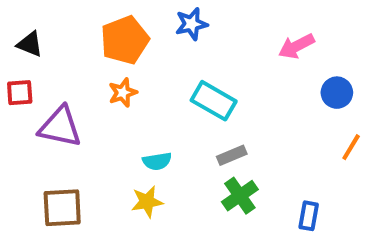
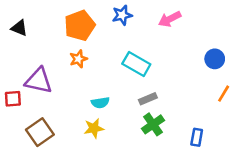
pink arrow: (296, 46) -> (170, 19), moved
red square: (20, 93) -> (13, 99), moved
brown square: (62, 208) -> (40, 132), turned -32

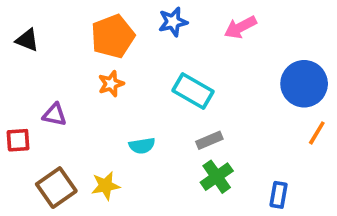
blue circle: (215, 59) -> (304, 84), size x1.6
purple triangle: (39, 81) -> (55, 115), size x0.6
yellow star: (94, 128) -> (106, 186), moved

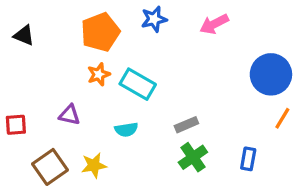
cyan rectangle: (193, 91) -> (138, 84), moved
purple triangle: (55, 115) -> (69, 115), moved
blue rectangle: (279, 195) -> (248, 159), moved

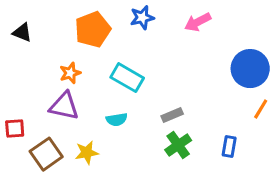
orange star: (99, 74) -> (70, 73), moved
purple triangle: (69, 115) -> (64, 106), size x1.5
red square: (16, 125) -> (15, 129), moved

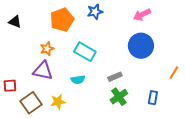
pink arrow: (198, 22) -> (142, 15), moved
blue circle: (250, 69) -> (141, 46), moved

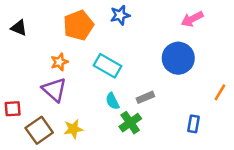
pink arrow: (142, 15) -> (192, 19), moved
purple triangle: (43, 71) -> (54, 90), turned 30
cyan semicircle: (78, 80) -> (112, 101), moved, turned 72
green cross: (119, 97) -> (130, 123), moved

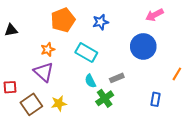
blue star: (120, 15) -> (101, 22), moved
black triangle: (19, 28) -> (11, 30), moved, turned -32

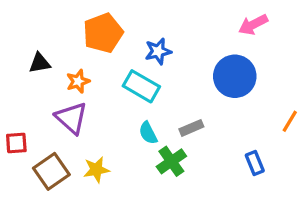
blue star: (101, 22) -> (158, 51), moved
black triangle: (11, 30) -> (40, 63), moved
blue rectangle: (155, 99) -> (255, 163), turned -32

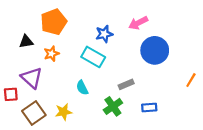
pink arrow: (253, 25) -> (138, 23), moved
orange pentagon: (103, 33) -> (54, 22), moved
purple triangle: (71, 118) -> (32, 78), moved
cyan semicircle: (148, 133) -> (82, 88), moved
blue rectangle: (255, 163) -> (149, 107), moved, turned -72

